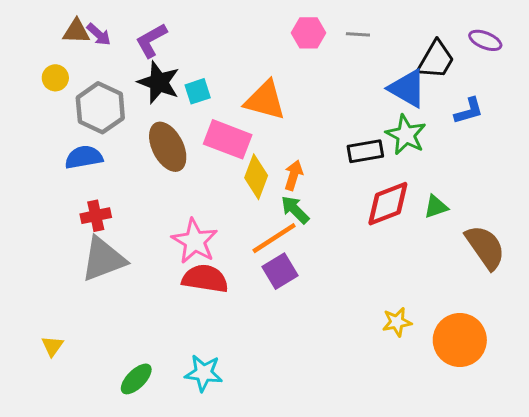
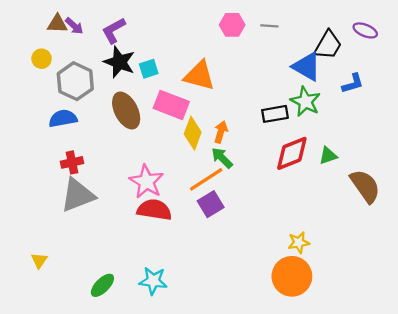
orange circle: (460, 340) -> (292, 276), moved

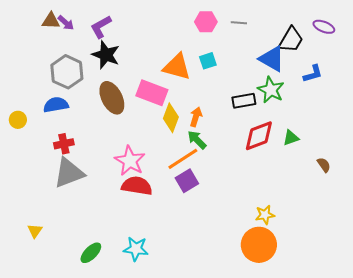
yellow circle: (42, 59) -> (18, 120), moved
cyan square: (149, 69) -> (208, 61), moved
brown semicircle: (365, 186) -> (324, 165), size x0.5

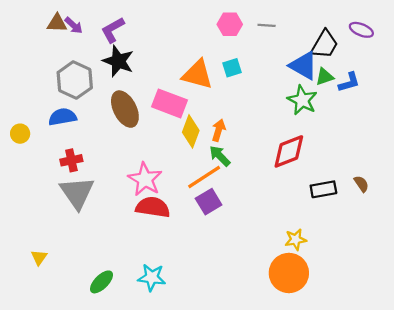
black rectangle: (244, 101) -> (323, 189), moved
green triangle: (291, 138) -> (325, 77), moved
gray triangle: (69, 173) -> (77, 193), turned -44

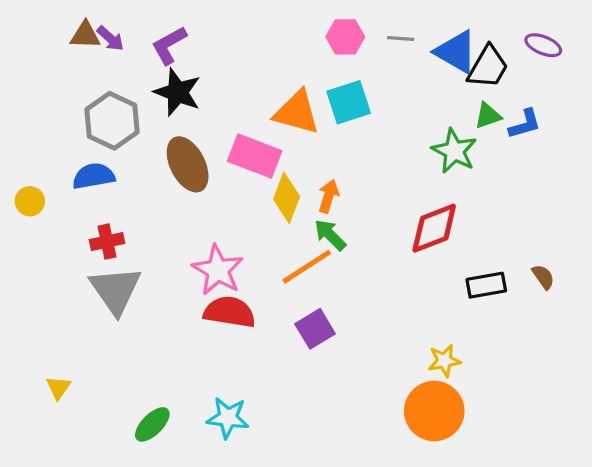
blue triangle: (303, 66) -> (456, 52), moved
cyan square: (232, 68) -> (349, 102), size x1.5
purple square: (209, 202) -> (315, 329), moved

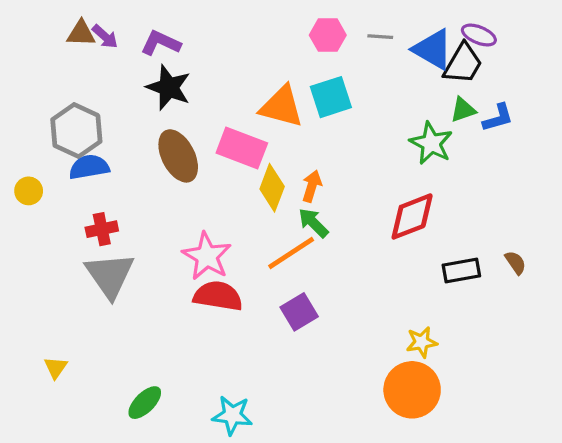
purple L-shape: (169, 45) -> (161, 43), turned 54
purple ellipse: (543, 45) -> (479, 35), moved
gray hexagon: (112, 121) -> (76, 130), moved
cyan star: (228, 418) -> (232, 415), moved

